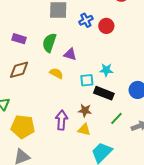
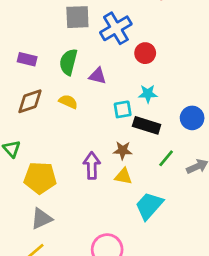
blue cross: (86, 20) -> (116, 28), size x1.6
red circle: (106, 26) -> (145, 53), moved
yellow semicircle: (56, 73) -> (68, 102), moved

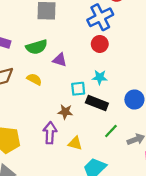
blue cross: (116, 28) -> (100, 17), moved
green semicircle: (68, 62) -> (37, 47), turned -125
brown star: (123, 150) -> (65, 112), moved

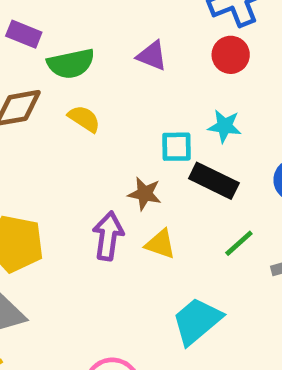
green semicircle: (37, 47) -> (71, 64), moved
purple triangle: (60, 60) -> (152, 56), moved
yellow triangle: (75, 143) -> (160, 244), moved

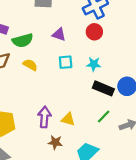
cyan square: (176, 147) -> (66, 62), moved
black rectangle: (214, 181) -> (103, 88), moved
brown star: (145, 194) -> (55, 142), moved

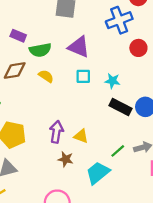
red circle: (94, 32) -> (138, 48), moved
purple triangle: (59, 34) -> (79, 47), size x1.5
green line: (104, 116) -> (118, 151), moved

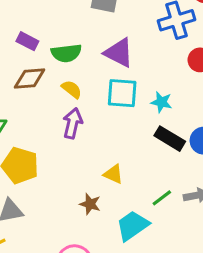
purple rectangle: (18, 36) -> (27, 41), moved
cyan square: (83, 76) -> (122, 93), size x1.5
purple arrow: (56, 132) -> (73, 123), moved

